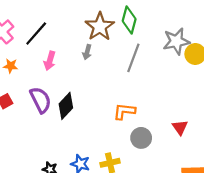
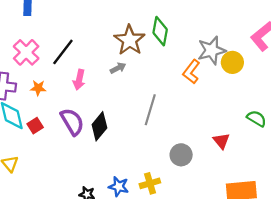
gray arrow: (87, 52) -> (118, 68), turned -128
gray line: (133, 58) -> (150, 110), moved
orange L-shape: (124, 111) -> (191, 72), moved, turned -55

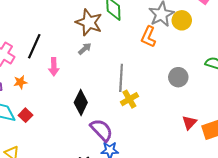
purple semicircle: (72, 122) -> (101, 130), moved
red triangle: (221, 141) -> (189, 123), moved, turned 35
gray circle: (181, 155) -> (178, 77), moved
yellow cross: (150, 183) -> (129, 99), moved

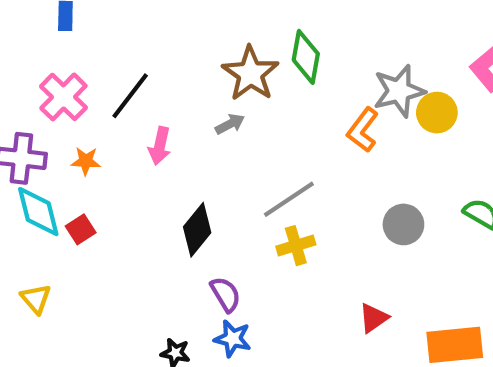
gray line: (121, 78) -> (289, 199), turned 40
red triangle: (189, 123) -> (374, 318), moved
purple semicircle: (101, 130) -> (226, 294), size x0.7

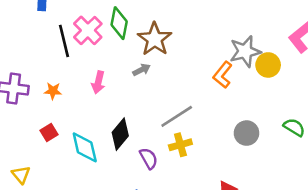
green diamond: (306, 57) -> (119, 23), moved
black line: (130, 96) -> (64, 41), moved, turned -52
pink cross: (63, 97) -> (88, 30), moved
cyan diamond: (38, 212) -> (85, 147), moved
purple semicircle: (226, 294) -> (149, 158), moved

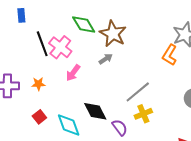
green diamond: (119, 23) -> (84, 25), turned -35
pink cross: (88, 30) -> (60, 47), moved
pink arrow: (98, 82) -> (73, 73), turned 30
black diamond: (120, 134) -> (95, 111), turned -60

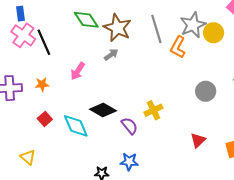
pink cross: (60, 47) -> (23, 35), moved
gray line: (138, 92) -> (156, 29), moved, turned -64
black diamond: (95, 111) -> (103, 110), turned -30

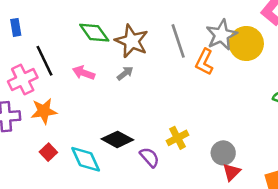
yellow circle: (214, 33) -> (246, 44), size x1.4
pink cross: (23, 35) -> (23, 80), moved, turned 30
pink arrow: (78, 71) -> (84, 73), moved, turned 78
orange star: (42, 84) -> (44, 111), size x1.5
gray circle: (206, 91) -> (223, 153), moved

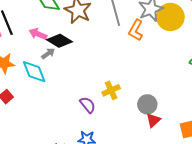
gray arrow: (125, 73) -> (48, 54), moved
black diamond: (117, 139) -> (60, 41), moved
cyan diamond: (86, 159) -> (34, 72), moved

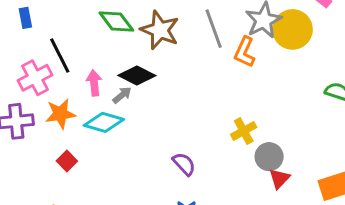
pink arrow: (38, 34) -> (94, 83), moved, turned 66
cyan diamond: (34, 72) -> (104, 122), turned -48
yellow cross: (111, 90) -> (244, 131), moved

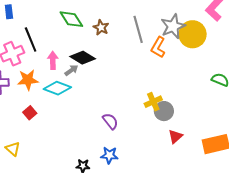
brown star: (160, 30) -> (101, 28), size x0.6
gray circle: (269, 157) -> (164, 111), moved

